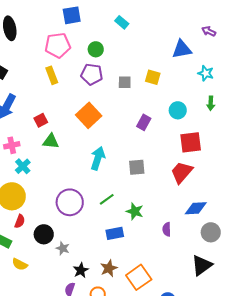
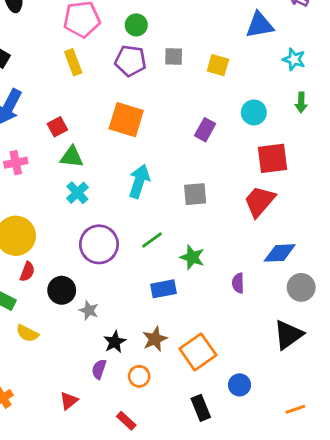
gray square: (125, 82) -> (174, 56), moved
orange square: (89, 115) -> (126, 120), turned -30
cyan cross: (23, 166) -> (77, 193), moved

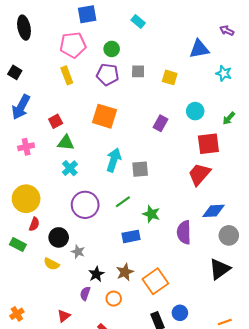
green arrow: (301, 102) -> (229, 118), moved, turned 40
gray square: (195, 194) -> (140, 169), moved
purple semicircle: (238, 283) -> (184, 232), size x1.6
yellow semicircle: (27, 333) -> (52, 264), moved
blue circle: (240, 385) -> (180, 313), moved

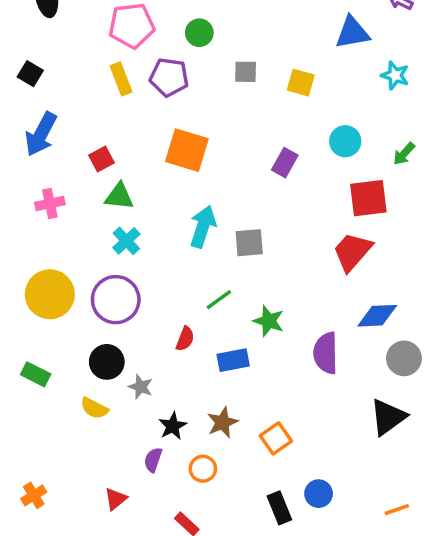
purple pentagon: (108, 74) -> (169, 77), moved
purple circle: (85, 205) -> (116, 300), moved
red semicircle: (34, 224) -> (185, 339), moved
orange square: (155, 281) -> (276, 438), size x0.7

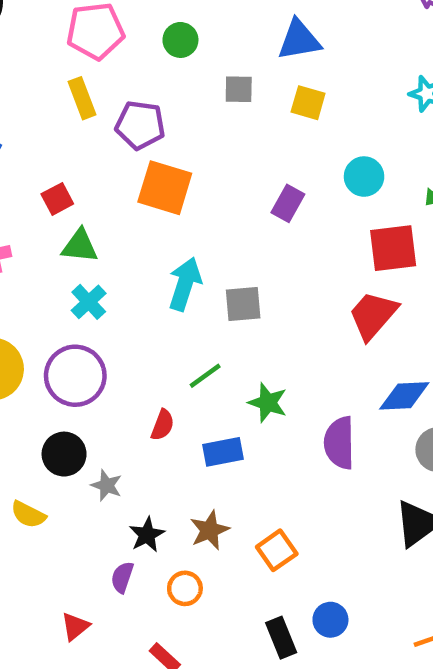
blue triangle: (352, 33) -> (299, 40), moved
purple pentagon: (169, 77) -> (140, 125), moved
yellow semicircle: (94, 408) -> (28, 515), moved

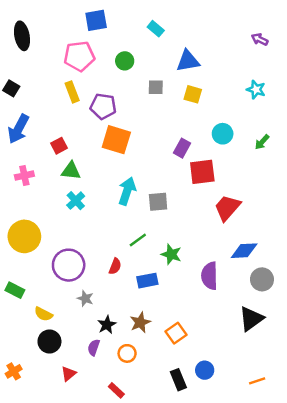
red square: (393, 248) -> (202, 172), moved
purple circle: (75, 376) -> (69, 265), moved
black circle: (64, 454) -> (49, 341), moved

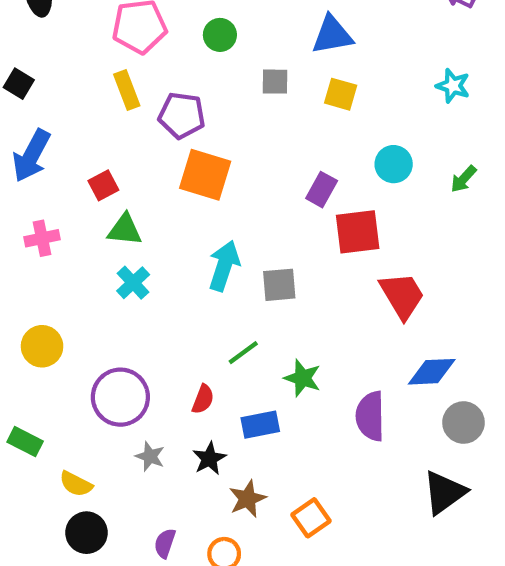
red trapezoid: (227, 208) -> (402, 295), turned 108
yellow circle: (24, 236) -> (42, 346), size x0.7
black star: (107, 325) -> (209, 459), moved

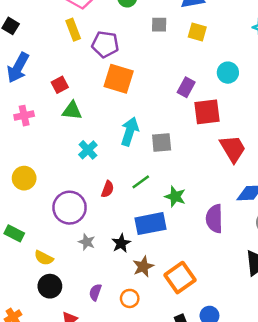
cyan cross: (133, 283) -> (88, 150), moved
red semicircle: (203, 399) -> (108, 189), moved
blue rectangle: (260, 425) -> (151, 224), size x1.4
orange square: (311, 518) -> (180, 278), size x1.4

